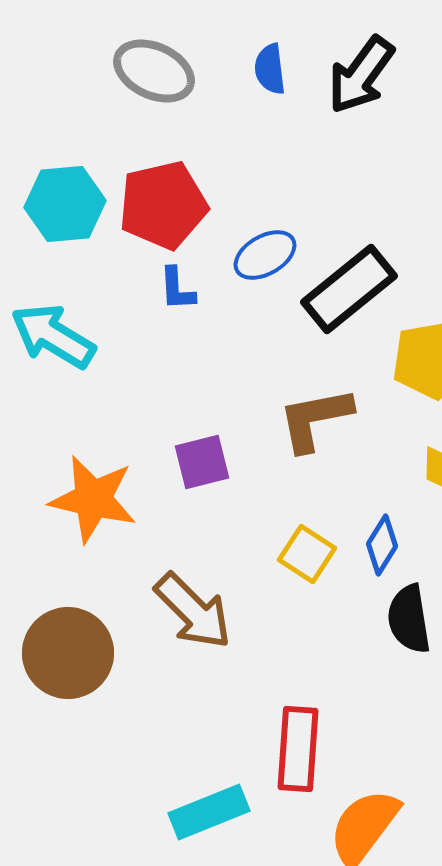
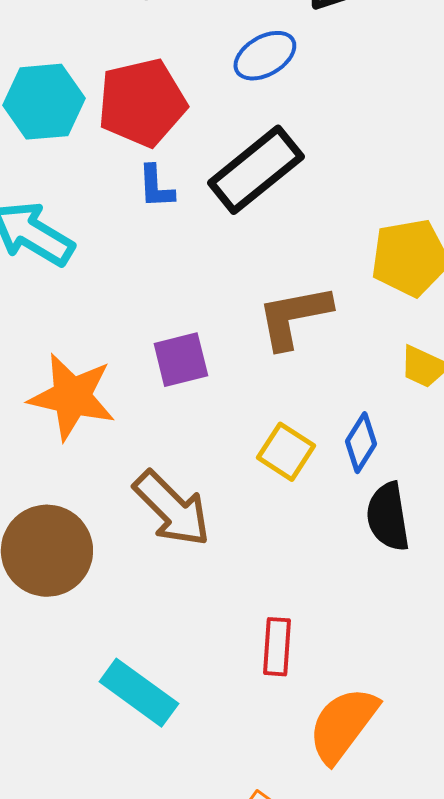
blue ellipse: (265, 255) -> (265, 56), moved
black rectangle: (349, 289) -> (256, 170), moved
red rectangle: (298, 749) -> (277, 647), size x0.7
cyan rectangle: (209, 812) -> (139, 693), moved, turned 58

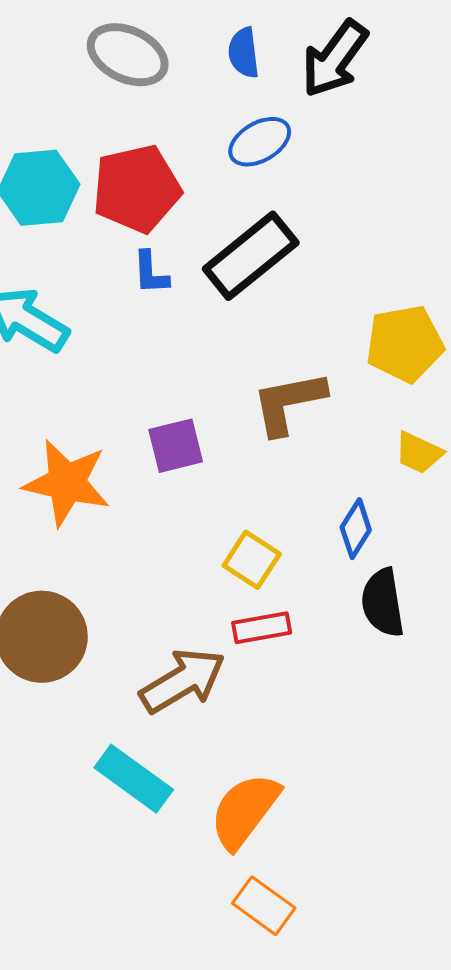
yellow square: (286, 452) -> (252, 560), moved
brown arrow: (172, 509) -> (183, 681), moved, turned -76
red rectangle: (277, 647) -> (262, 628), moved, turned 76
orange semicircle: (343, 725) -> (245, 811), moved

